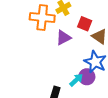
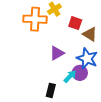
purple triangle: (63, 38) -> (57, 53), moved

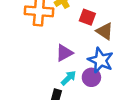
cyan arrow: (70, 76) -> (69, 78), moved

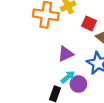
purple circle: (91, 77) -> (78, 84), moved

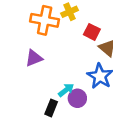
purple triangle: (66, 54) -> (34, 58), moved

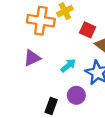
cyan arrow: (66, 90) -> (68, 65), moved

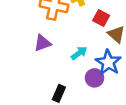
purple circle: (76, 95) -> (94, 78), moved

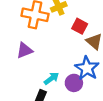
cyan arrow: (79, 53) -> (51, 78), moved

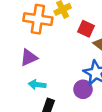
cyan arrow: (51, 78) -> (37, 85), moved, turned -133

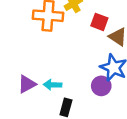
purple triangle: (29, 58) -> (27, 84), moved

